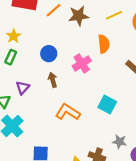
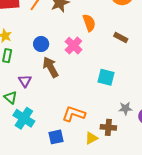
brown arrow: (53, 80) -> (51, 67), size x1.5
orange L-shape: (68, 112) -> (74, 114), moved

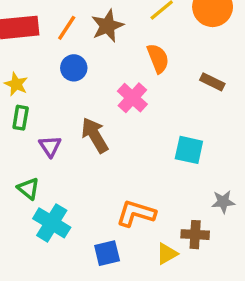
blue circle: (41, 44) -> (74, 68), moved
purple triangle: (25, 81) -> (50, 146), moved

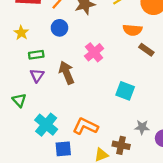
orange semicircle: (158, 58) -> (132, 30), moved, turned 108
green rectangle: (21, 118) -> (36, 55), moved, turned 64
cyan cross: (52, 223) -> (46, 125), moved

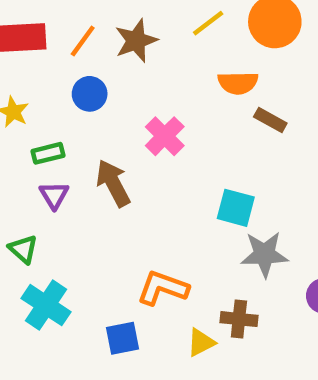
cyan cross: (46, 125) -> (46, 305), moved
gray star: (142, 127) -> (264, 254), moved, size x1.5

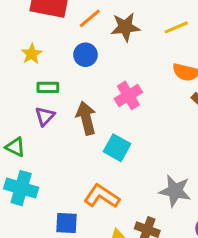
cyan square: (236, 208) -> (117, 148), moved
green triangle: (23, 249) -> (15, 147), turned -30
cyan cross: (46, 305) -> (21, 188), turned -32

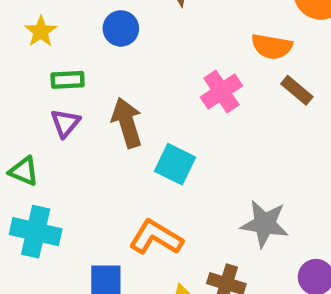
pink cross: (128, 95) -> (221, 91), moved

